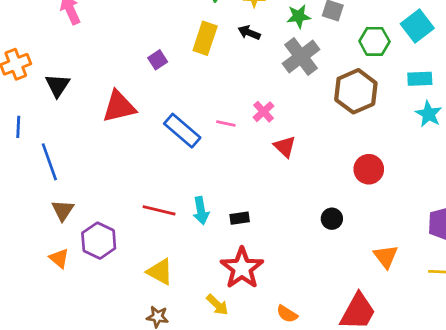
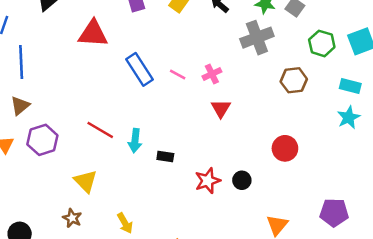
brown hexagon: (356, 91) -> (294, 80), size x0.7
red star: (242, 268) -> (208, 181), moved, size x0.7

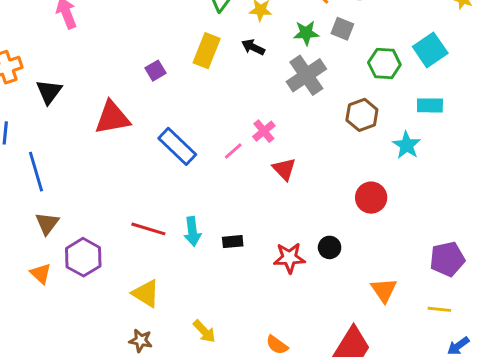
pink line: (178, 74) -> (233, 151), moved, turned -56
cyan star: (349, 117) -> (407, 145), moved
red star: (208, 181) -> (289, 258), turned 30

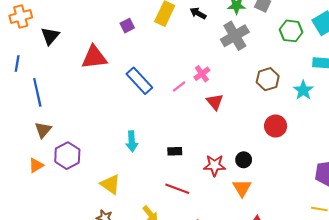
brown hexagon: (362, 115) -> (268, 79), moved
red line: (148, 229) -> (177, 189), moved
cyan arrow: (192, 231) -> (132, 141), moved
orange triangle: (41, 274) -> (36, 165), turned 42
orange triangle: (384, 290) -> (242, 188), moved

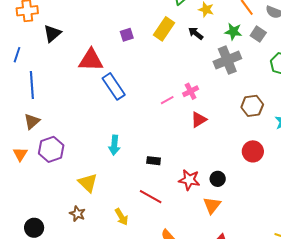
blue rectangle: (139, 81) -> (114, 86), moved
red triangle: (215, 102) -> (199, 120), turned 30
orange triangle: (36, 165) -> (20, 154), turned -35

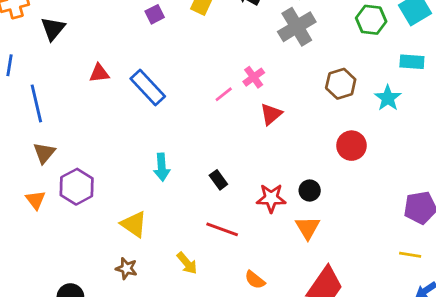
red triangle: (91, 60) -> (99, 73), moved, size x0.6
black rectangle: (154, 161) -> (218, 180), turned 56

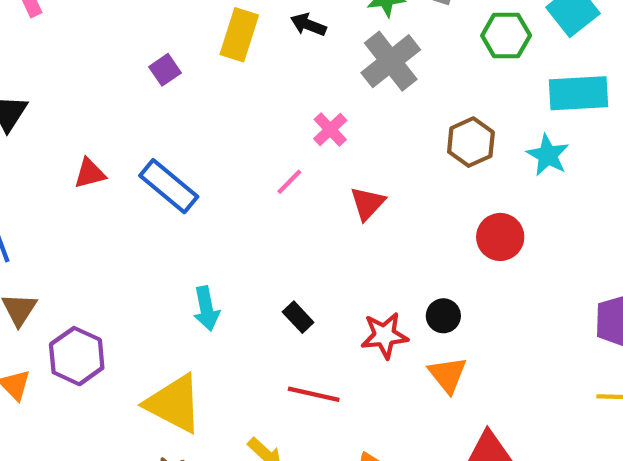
cyan rectangle: (412, 62) -> (578, 93), size x1.5
pink cross: (254, 77) -> (330, 129), moved
yellow triangle: (134, 224) -> (174, 404), size x1.4

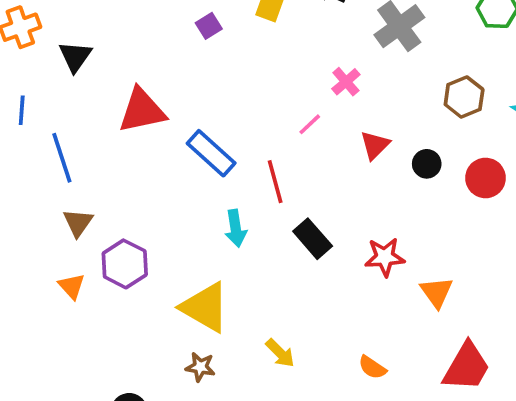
red triangle: (90, 173) -> (142, 111), size x1.8
blue rectangle: (169, 186) -> (211, 153), moved
black circle: (443, 316) -> (427, 164), moved
black rectangle: (298, 317) -> (313, 239), size x1.5
red line: (314, 394) -> (275, 182), moved, turned 60

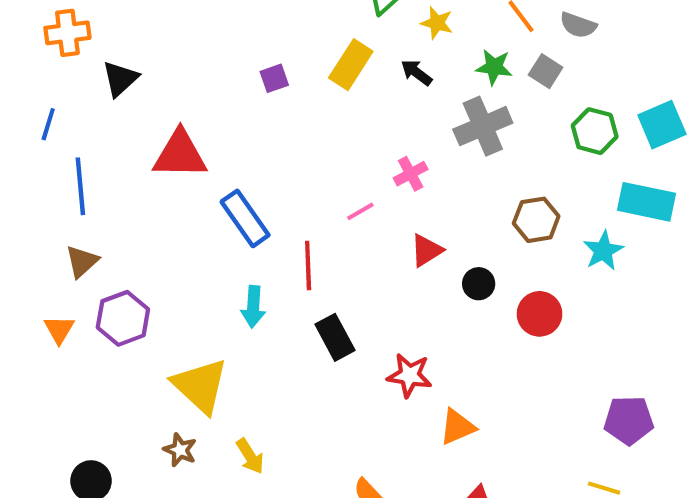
orange triangle: (436, 292) -> (457, 427), turned 30
yellow arrow: (280, 353) -> (250, 456), moved

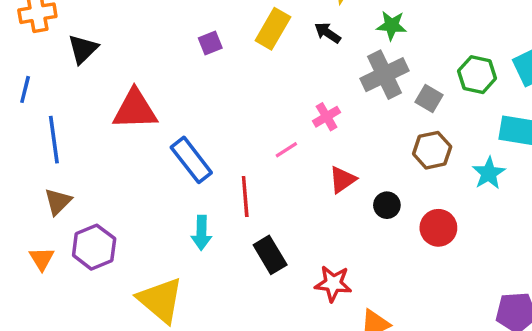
gray square: (546, 71) -> (429, 99), moved

